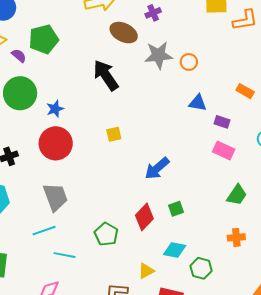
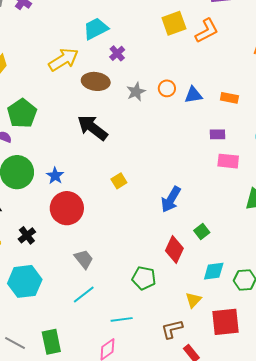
gray star: (159, 55) -> (136, 92), size x0.7
blue triangle: (198, 103) -> (193, 95), moved
gray trapezoid: (55, 197) -> (84, 259), size x0.7
cyan line: (65, 255) -> (122, 319), moved

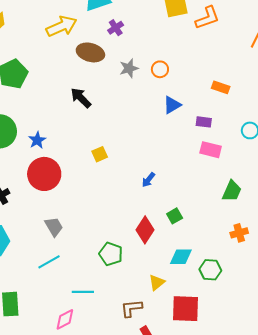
blue triangle: (193, 95) -> (172, 105), moved, turned -30
black arrow: (93, 128) -> (81, 98), size x0.7
blue arrow: (171, 199) -> (148, 180), size x0.6

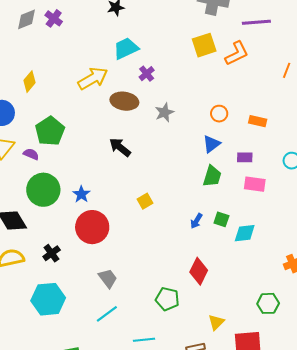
orange circle: (160, 69) -> (219, 114), moved
green trapezoid: (232, 191) -> (212, 176), moved
green square: (175, 216) -> (221, 219), moved, turned -35
cyan diamond: (181, 257) -> (245, 233), moved

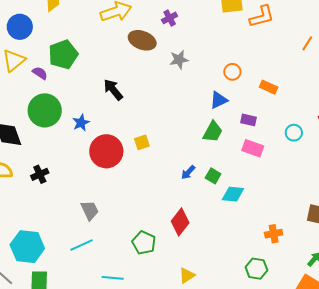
black arrow: (120, 147) -> (113, 90), moved
red circle: (92, 227) -> (106, 151), moved
cyan hexagon: (48, 299) -> (27, 247), moved
green hexagon: (268, 303) -> (256, 269), moved

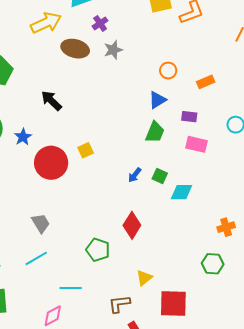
gray star: (179, 60) -> (113, 50), moved
orange rectangle: (269, 87) -> (206, 82), turned -42

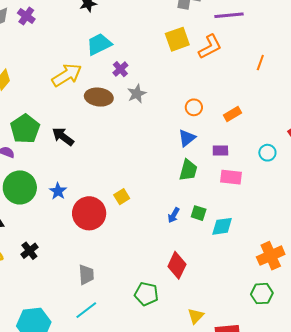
black arrow: (51, 101) -> (63, 137), moved
gray trapezoid: (41, 223) -> (86, 275), turned 35
orange cross: (226, 227) -> (271, 256), size x1.5

